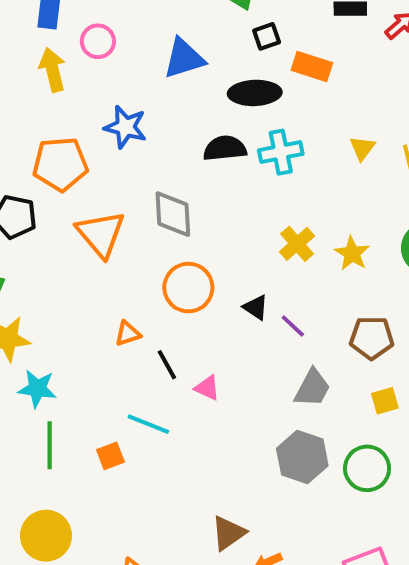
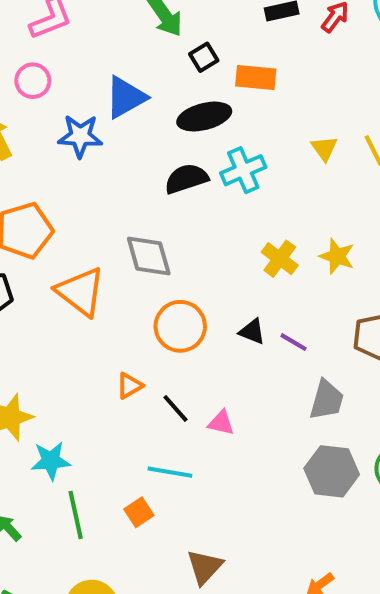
pink circle: (98, 41) -> (33, 81), moved
blue star: (125, 127) -> (80, 136), moved
brown triangle: (228, 533) -> (205, 567), moved

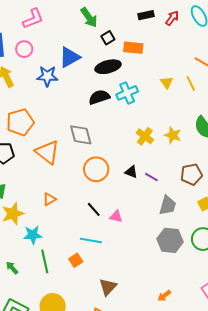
orange triangle: (130, 386) -> (49, 199), moved

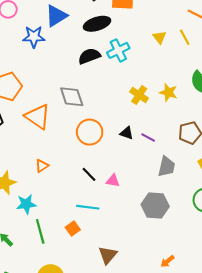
gray hexagon: (170, 240) -> (155, 205), moved

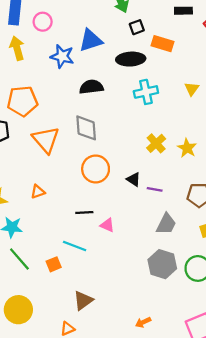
black semicircle: (89, 56) -> (91, 87), moved
purple line: (148, 137) -> (155, 189), turned -32
black line: (89, 174) -> (84, 212), turned -63
gray hexagon: (155, 205) -> (162, 264), moved
green line: (40, 231) -> (19, 259), turned -40

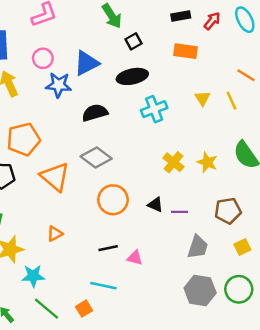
pink circle: (43, 22) -> (43, 58), moved
orange rectangle: (162, 44) -> (186, 51), moved
gray diamond: (86, 128) -> (96, 157), turned -40

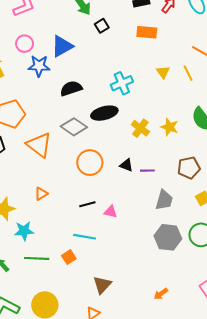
black ellipse: (132, 76) -> (104, 113), moved
green line: (46, 309) -> (37, 258), turned -35

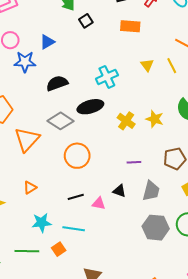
blue triangle: (62, 46) -> (47, 42), size x0.7
orange triangle: (39, 145) -> (27, 140), turned 36
black triangle: (126, 165) -> (119, 191), moved
cyan star: (24, 231) -> (41, 223), moved

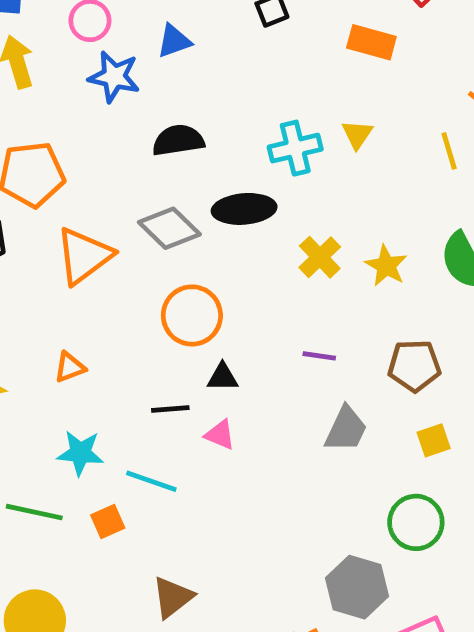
yellow triangle: (147, 65) -> (357, 134), moved
black triangle: (119, 191) -> (223, 377), moved, turned -32
gray hexagon: (156, 228) -> (357, 587), moved

